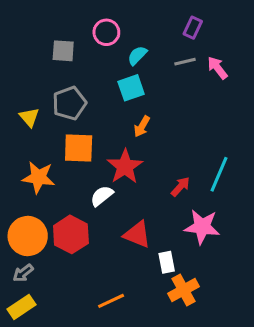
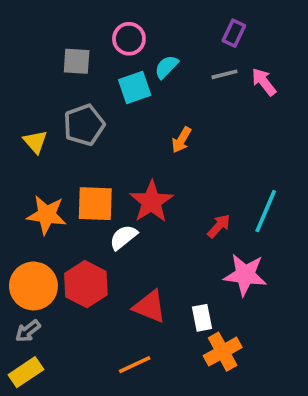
cyan square: (131, 88) -> (135, 87), moved
orange arrow: (142, 126) -> (181, 140), moved
orange square: (79, 148) -> (95, 204), moved
red triangle: (137, 234) -> (150, 307), moved

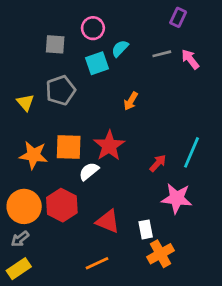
purple rectangle: (234, 33) -> (178, 17), moved

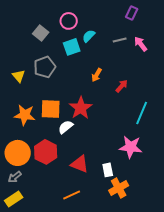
gray square: (55, 44) -> (41, 33), turned 35
red arrow: (158, 163) -> (122, 86), moved

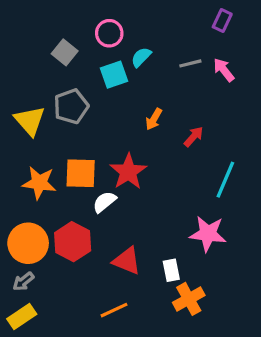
purple rectangle: (132, 13) -> (222, 21), moved
yellow triangle: (19, 76) -> (30, 121), size x1.5

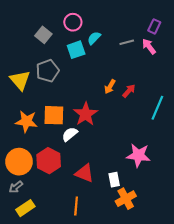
purple rectangle: (222, 21) -> (154, 26), moved
orange arrow: (154, 119) -> (110, 87), moved
cyan line: (225, 180) -> (157, 108), moved
orange line: (114, 310) -> (76, 206), turned -60
yellow rectangle: (22, 316) -> (25, 208), moved

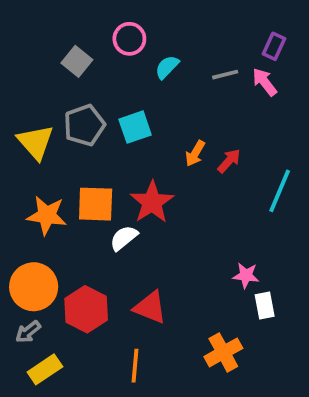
cyan square: (76, 50) -> (135, 127), moved
pink star: (138, 155) -> (246, 275), size x0.6
red hexagon: (49, 161) -> (86, 309), moved
white rectangle: (114, 180) -> (265, 306), moved

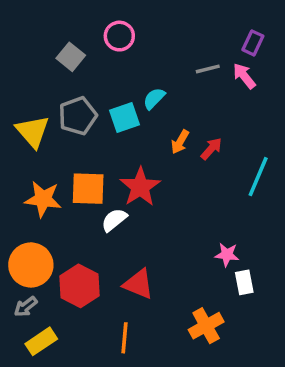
cyan semicircle: (167, 67) -> (154, 98), moved

